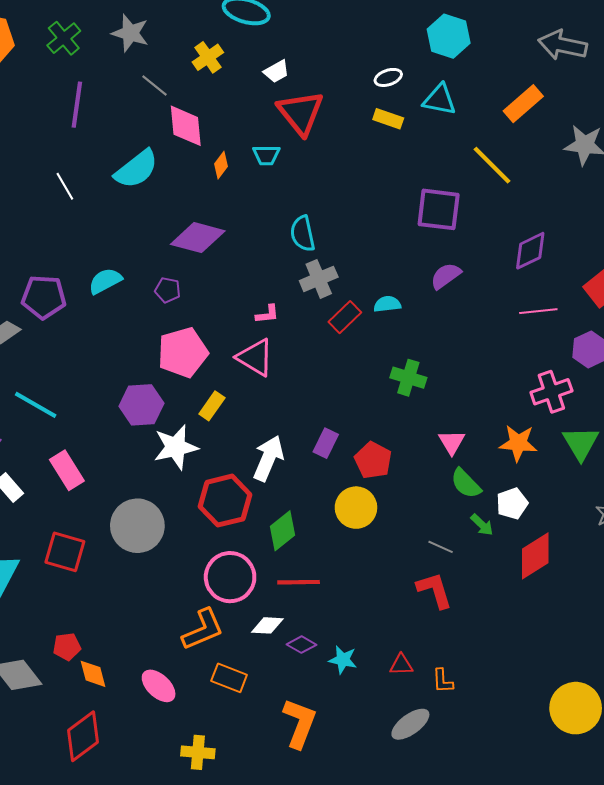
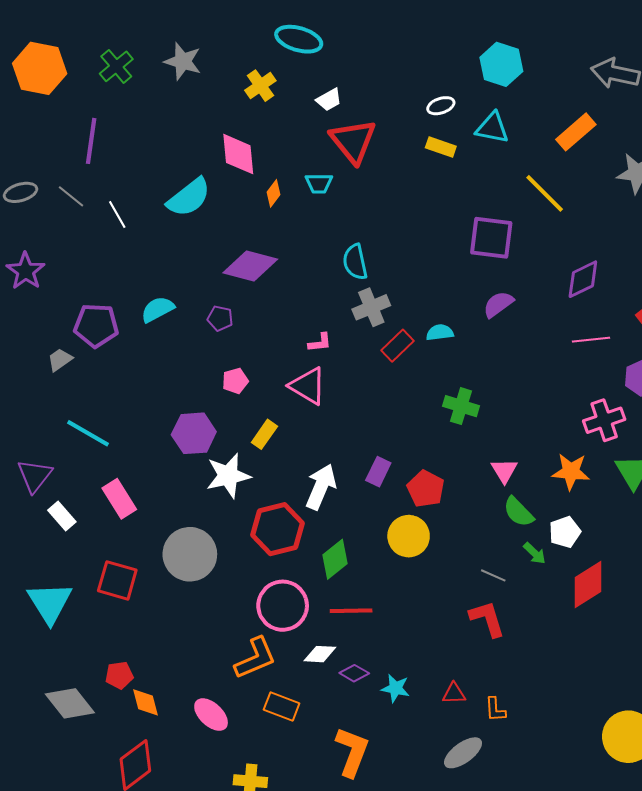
gray line: (155, 85) -> (71, 196), moved
purple line: (77, 105) -> (91, 141), moved
pink pentagon: (183, 352) -> (235, 381), size x0.5

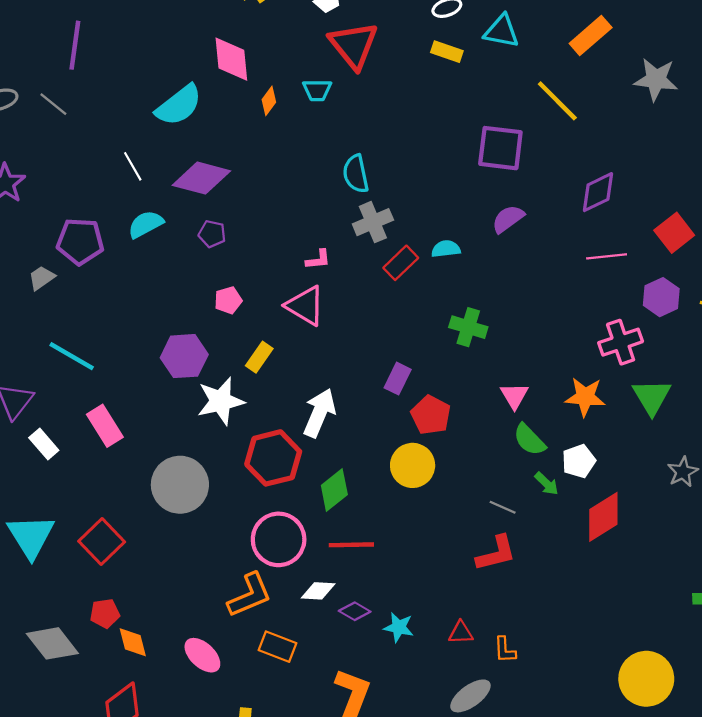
white line: (117, 215) -> (133, 166), moved
purple diamond: (250, 266) -> (201, 178), moved
purple rectangle: (378, 472) -> (398, 379), moved
red square: (117, 580) -> (102, 542), moved, turned 30
red L-shape: (487, 619) -> (496, 553), turned 93

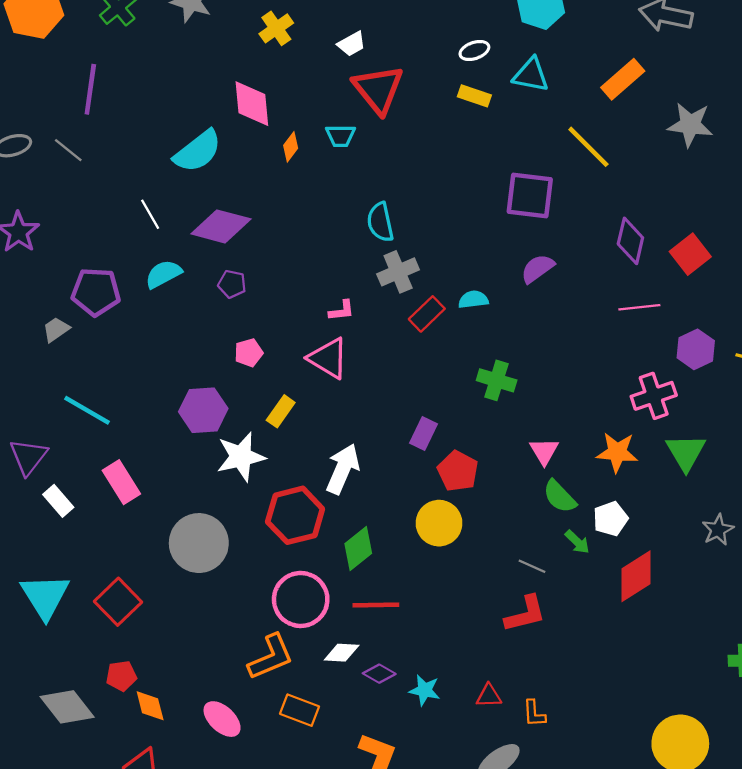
purple diamond: (598, 192) -> (630, 241), turned -51
red square: (674, 233) -> (690, 254), moved

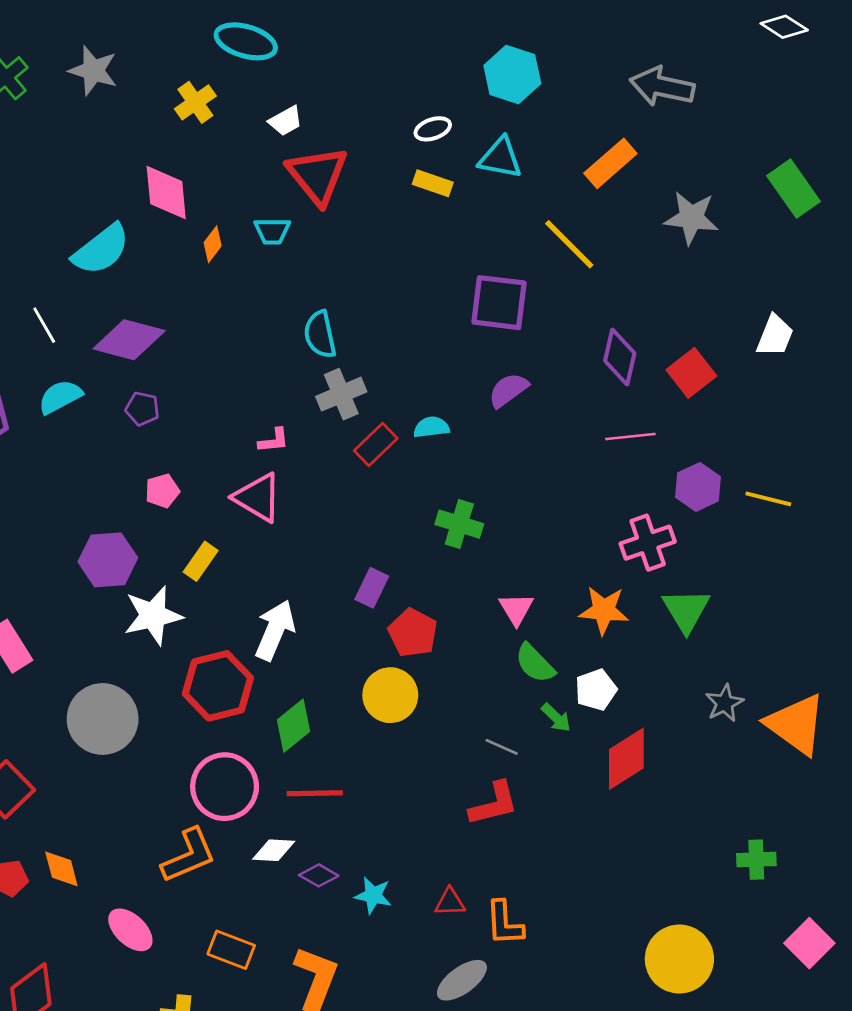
orange diamond: (150, 706) -> (61, 869), moved
orange rectangle: (300, 710) -> (231, 950), moved
orange L-shape: (534, 713) -> (504, 923), size x1.4

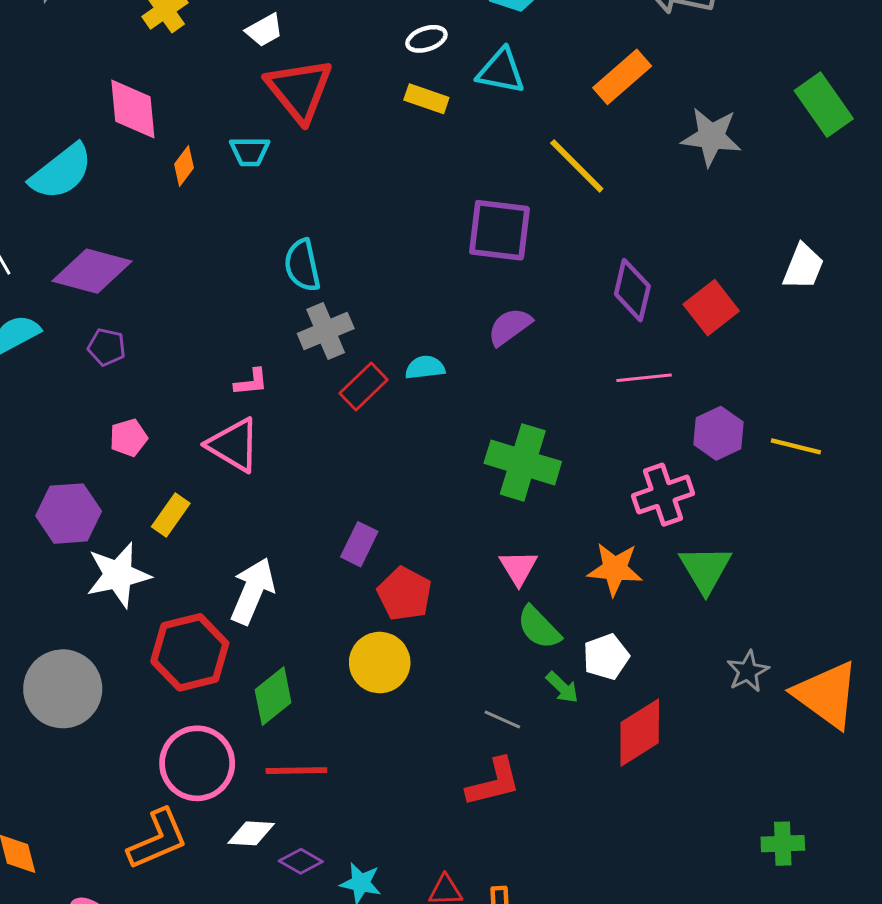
green cross: (459, 524) -> (523, 462), moved, size x1.4

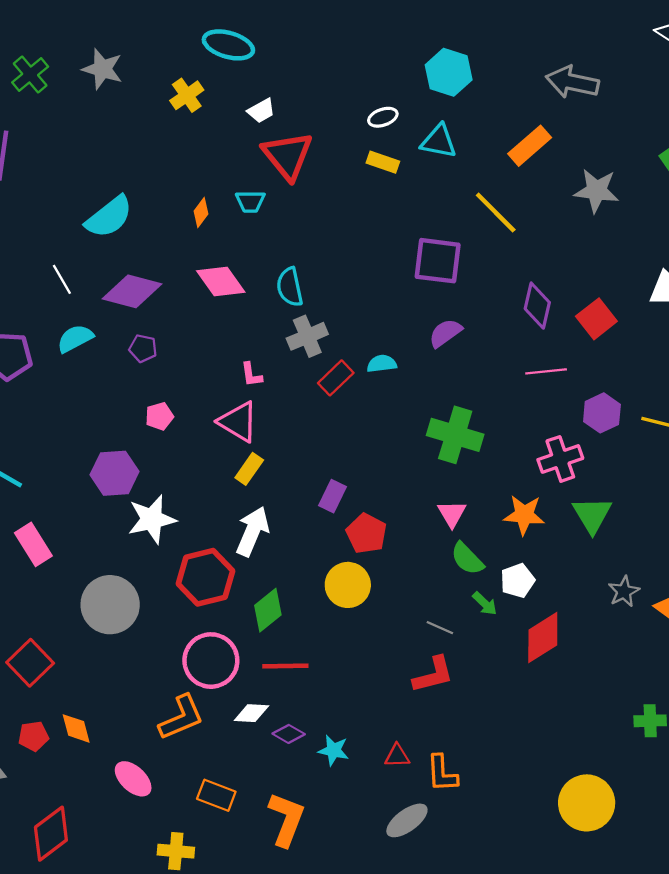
pink diamond: (133, 109) -> (221, 282), moved, turned -30
pink L-shape: (251, 382) -> (251, 375), turned 88
yellow rectangle: (171, 515) -> (249, 469), moved

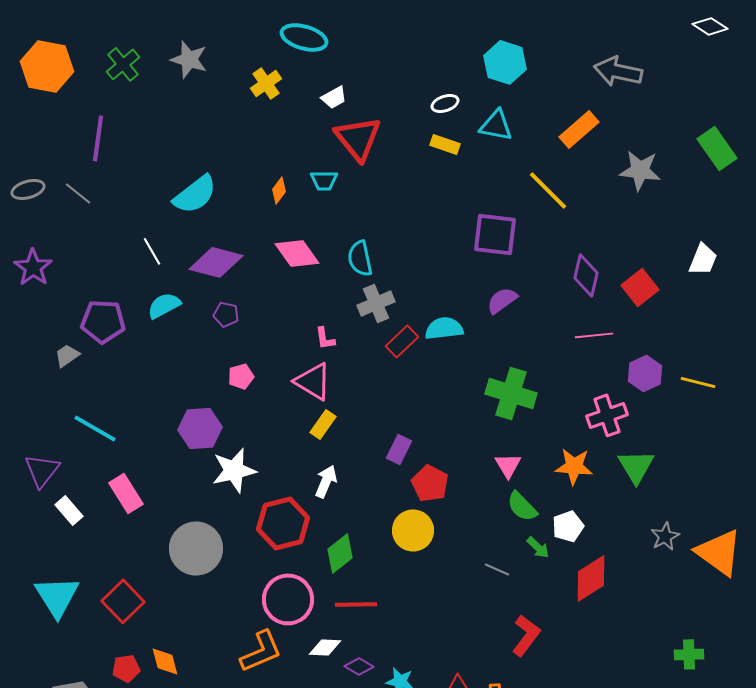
cyan semicircle: (382, 364) -> (444, 328), size x1.4
white arrow: (253, 531) -> (326, 481), size x0.7
red L-shape: (433, 675) -> (526, 635), moved, turned -39

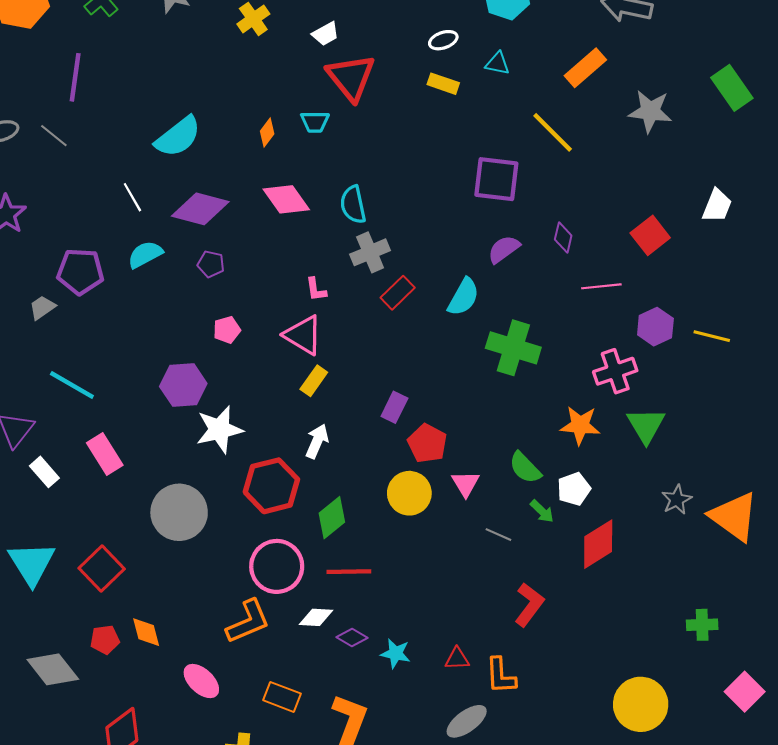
cyan triangle: (496, 125) -> (497, 64), size x0.7
purple diamond: (586, 275) -> (563, 238), moved, size x0.7
cyan semicircle: (444, 328) -> (463, 297), moved, turned 126
pink triangle: (508, 465) -> (466, 484), moved

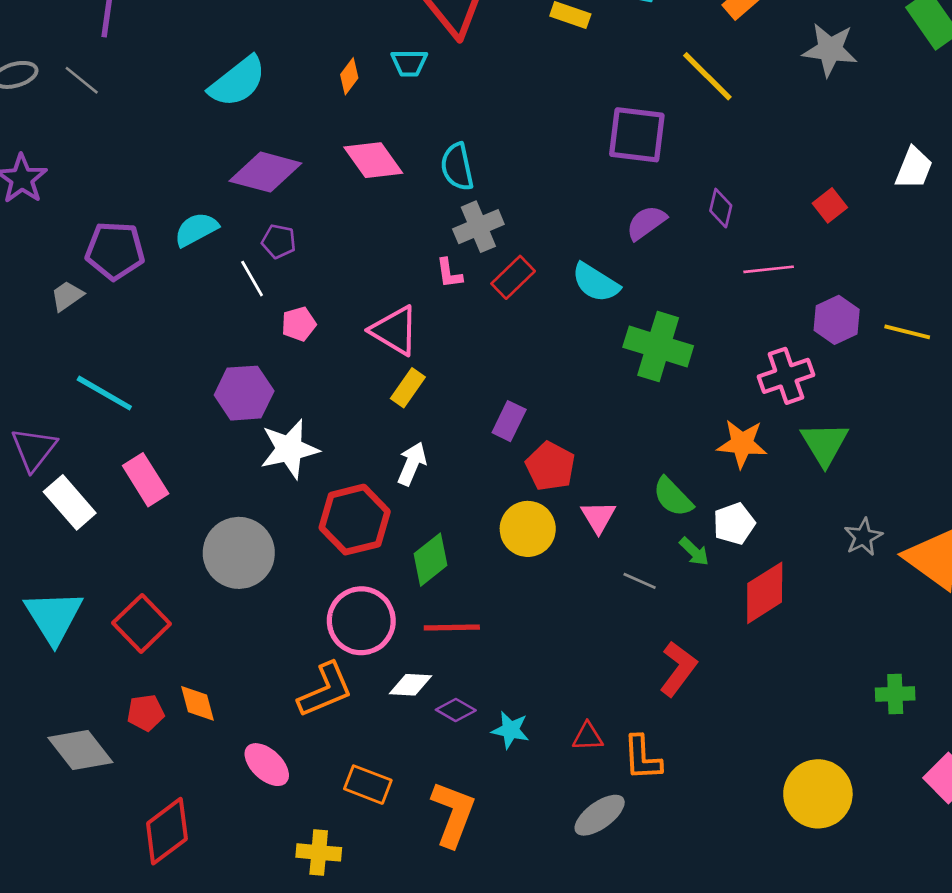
white line: (132, 197) -> (252, 279), moved
red square: (650, 235) -> (830, 205), size x0.7
pink L-shape: (316, 289) -> (449, 273), moved
cyan semicircle: (463, 297) -> (596, 283), turned 93
white rectangle: (44, 472) -> (70, 502), size x1.4

